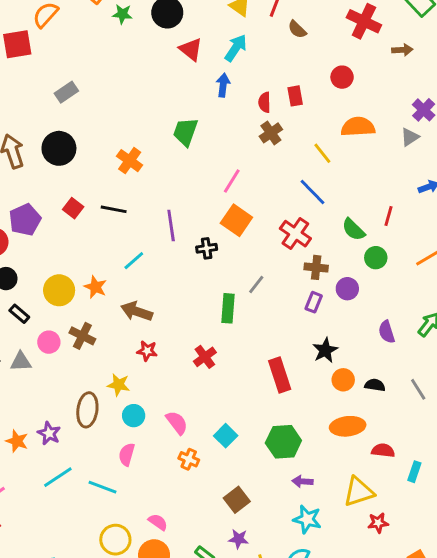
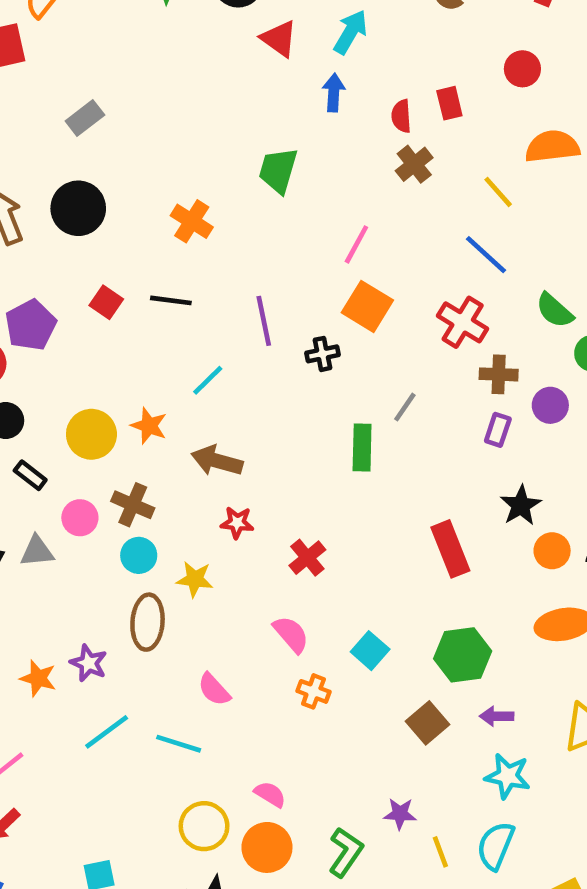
red cross: (205, 357) -> (307, 558), moved
cyan circle: (134, 416) -> (139, 555), moved
pink semicircle: (127, 454) -> (214, 690), turned -55
brown square: (237, 500) -> (428, 723), moved

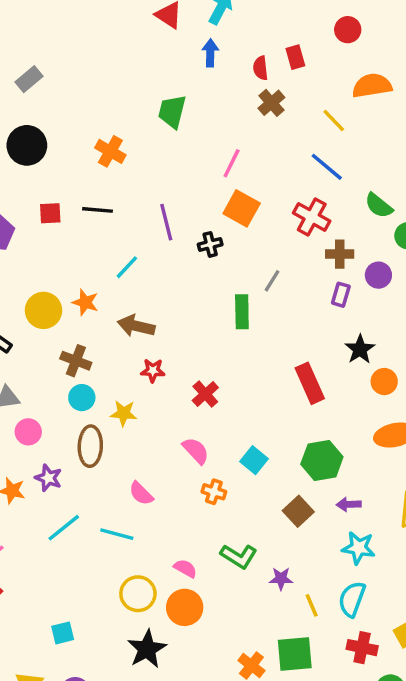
red square: (106, 302) -> (50, 213), turned -35
pink circle: (80, 518) -> (28, 432), moved
green L-shape: (346, 852) -> (239, 556), moved, turned 90

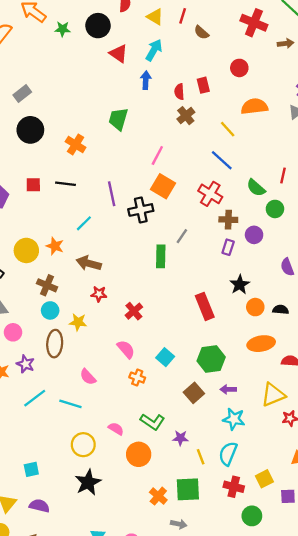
black circle: (27, 145) -> (30, 130), moved
black cross: (210, 244) -> (141, 210), size x1.5
orange circle: (185, 607) -> (139, 454), moved

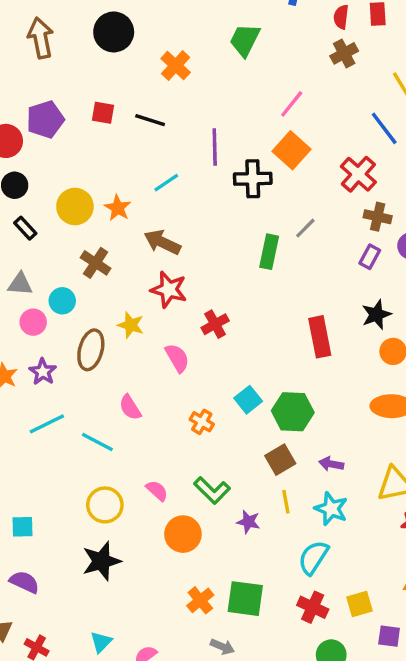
red star: (99, 294) -> (169, 290), size x1.5
cyan circle: (50, 310) -> (62, 301), moved
pink semicircle: (126, 349) -> (177, 358), moved
green hexagon: (211, 359) -> (293, 412), moved
yellow line: (201, 457) -> (286, 502), moved

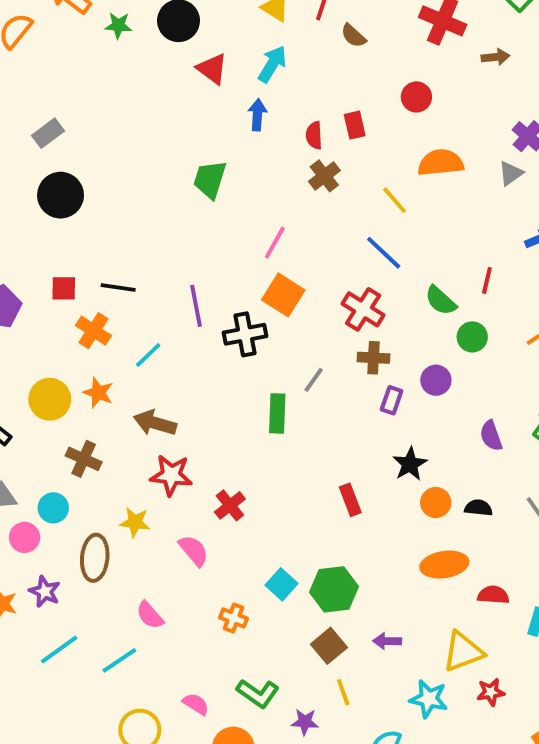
orange cross: (176, 66) -> (93, 331), moved
brown cross: (378, 217) -> (373, 358), moved
red rectangle: (320, 337) -> (350, 500), size x0.7
cyan line: (97, 442) -> (119, 660), turned -52
cyan star: (331, 509) -> (429, 699), moved

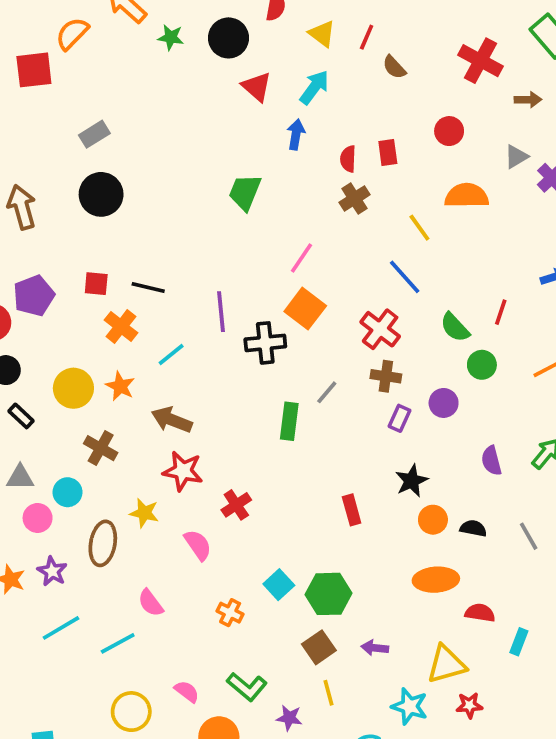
gray triangle: (511, 173) -> (516, 157), moved

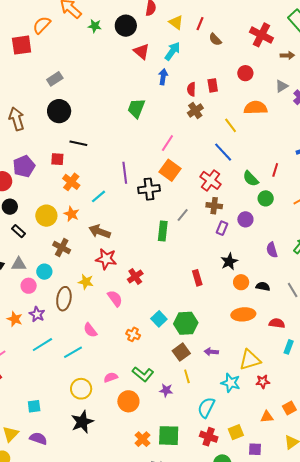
black line: (148, 287) -> (78, 143), moved
red semicircle: (480, 613) -> (277, 323), moved
pink semicircle: (187, 691) -> (111, 377), turned -56

